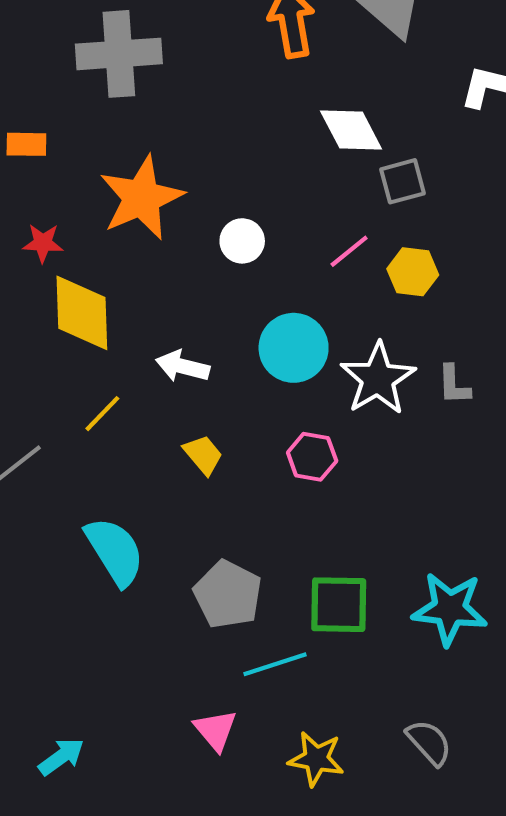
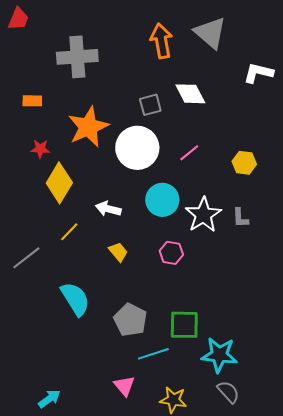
gray square: (402, 181) -> (150, 105), moved
white circle: (242, 241) -> (137, 148), size x2.0
yellow hexagon: (413, 272) -> (244, 163), moved
yellow diamond: (82, 313) -> (59, 183), turned 33
cyan star: (450, 609) -> (219, 355), moved

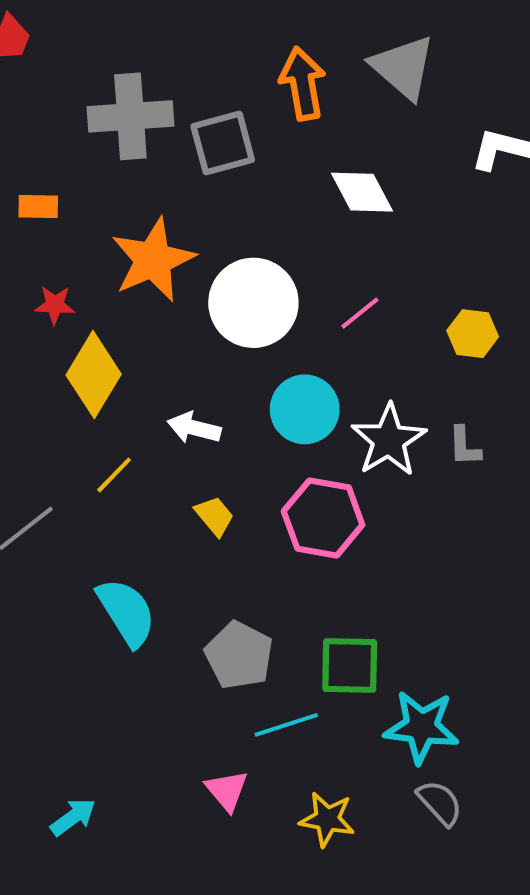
gray square: (150, 105) -> (223, 143), moved, size x1.4
pink hexagon: (171, 253) -> (323, 518), size x1.6

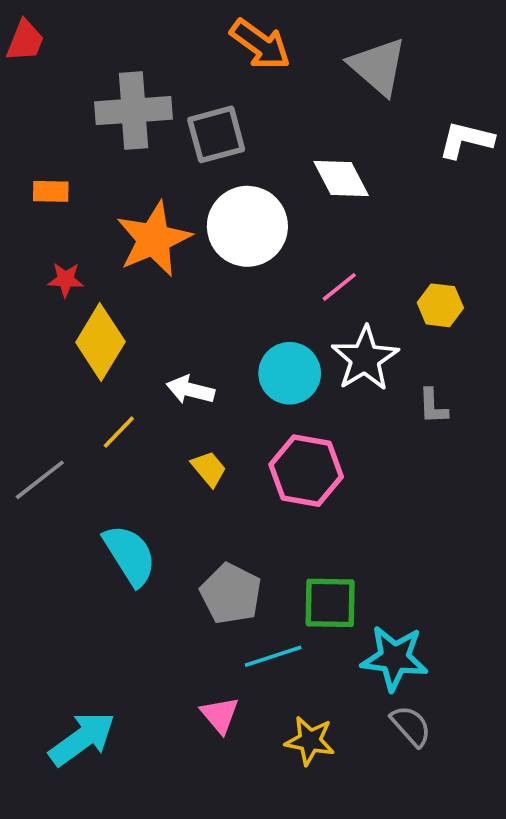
orange arrow: (303, 84) -> (260, 44), moved, turned 136
white circle: (253, 303) -> (247, 226), moved
white star: (389, 440) -> (365, 359), moved
cyan arrow: (73, 817) -> (82, 739), size x1.6

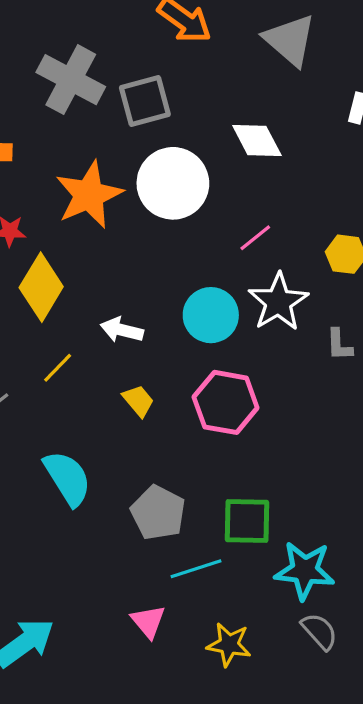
gray cross: (133, 111) -> (71, 80), turned 32

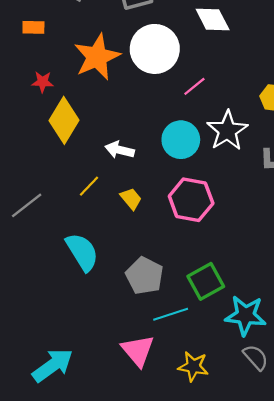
pink line: (255, 238) -> (194, 86), moved
yellow line: (58, 368) -> (89, 186), moved
green square: (247, 521) -> (206, 281), turned -30
pink triangle: (148, 621) -> (138, 351), size x1.4

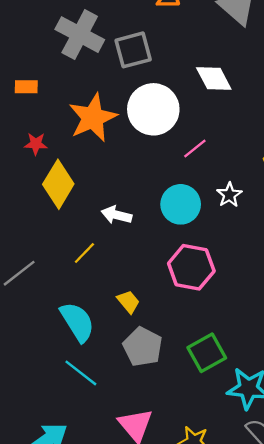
white star: (227, 131) -> (229, 195), size x0.6
yellow trapezoid: (131, 199) -> (128, 302), moved
cyan line: (171, 314) -> (81, 373), moved, turned 56

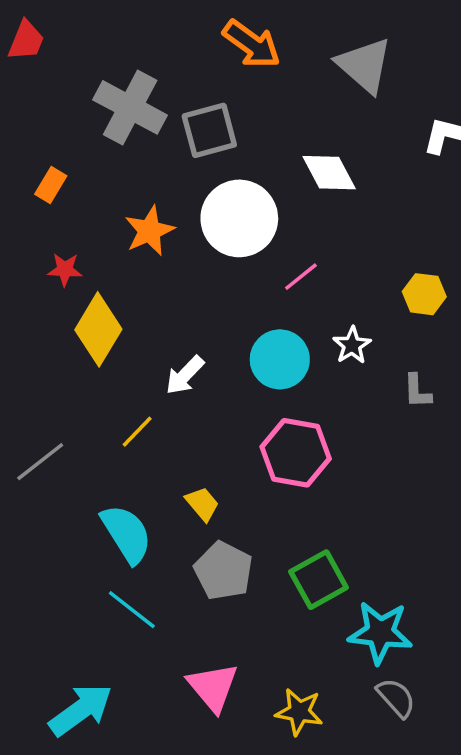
orange rectangle: (26, 87) -> (51, 185), turned -60
orange star: (93, 118) -> (149, 231), size x0.7
white arrow: (117, 215) -> (185, 375), turned -60

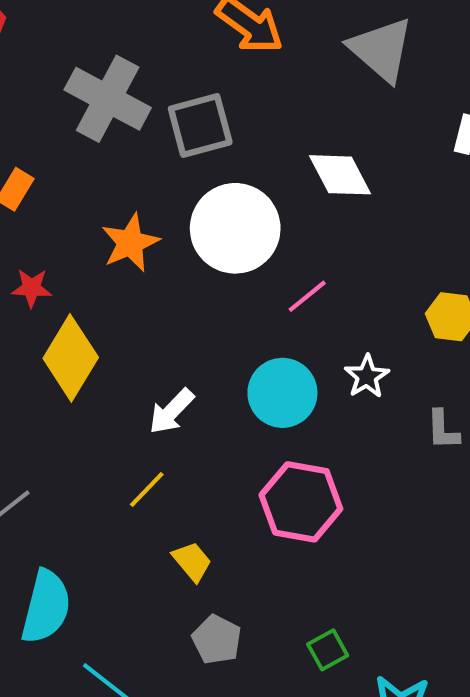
yellow line: (137, 432) -> (147, 489), moved
cyan semicircle: (127, 534) -> (46, 607), moved, turned 46
gray pentagon: (223, 571) -> (217, 640), size x0.7
green square: (319, 580) -> (328, 650), size x0.6

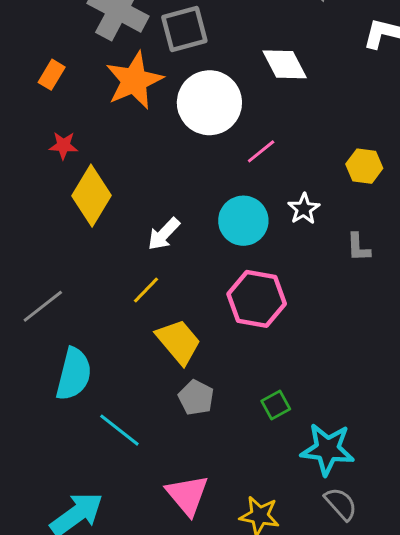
orange star: (130, 243) -> (134, 81), moved, size x1.4
yellow trapezoid: (192, 561) -> (178, 342), size x1.6

